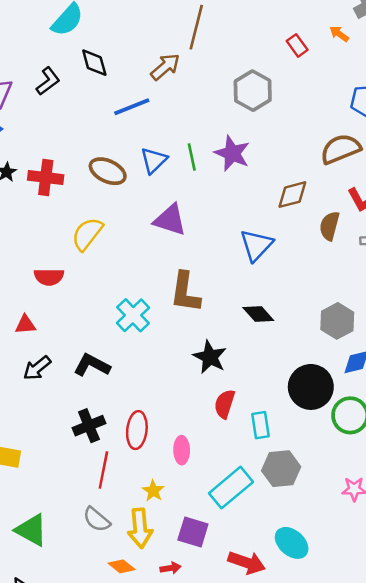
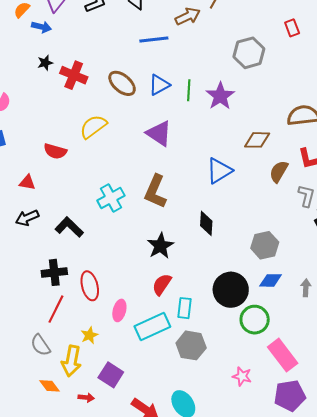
black diamond: (258, 314) -> (206, 223), turned 30
red ellipse: (137, 430) -> (90, 286), turned -36
cyan rectangle: (231, 488) -> (152, 327), moved

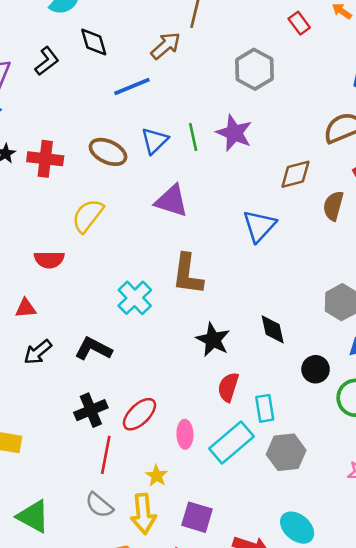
black diamond: (206, 223) -> (273, 329), moved
red ellipse: (90, 286) -> (139, 414), turned 76
black circle: (231, 290) -> (316, 369), size x0.6

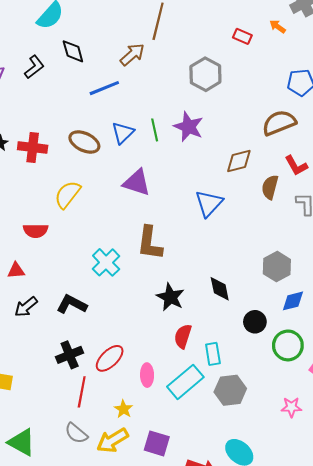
red rectangle: (299, 23) -> (242, 36), turned -30
yellow arrow: (143, 514) -> (112, 440), turned 64

